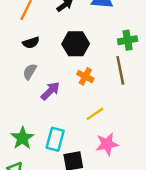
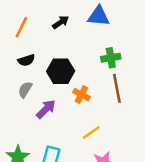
green cross: (128, 40) -> (111, 58), moved
black hexagon: (76, 44) -> (61, 71), moved

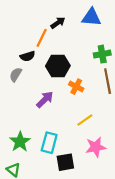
orange line: (21, 27) -> (42, 38), moved
gray semicircle: (25, 90) -> (16, 75), moved

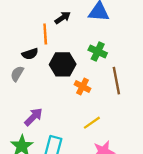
orange line: (42, 38) -> (45, 34), turned -30
green cross: (102, 54) -> (98, 52), moved, turned 35
purple arrow: (45, 99) -> (33, 117), moved

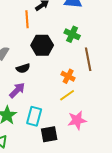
black semicircle: (30, 54) -> (23, 68), moved
orange cross: (82, 87) -> (68, 76), moved

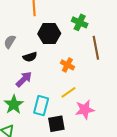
orange cross: (68, 76) -> (67, 65), moved
yellow line: (67, 95) -> (68, 92), moved

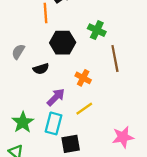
purple arrow: (24, 79) -> (56, 97), moved
pink star: (85, 110) -> (123, 137), moved

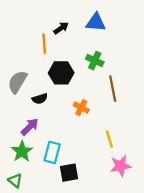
gray semicircle: (18, 52) -> (17, 82), size x1.5
purple arrow: (56, 97) -> (30, 127), moved
yellow line: (84, 109) -> (109, 139), moved, turned -72

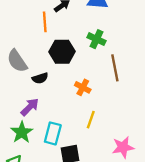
gray semicircle: (17, 82) -> (17, 61), turned -65
yellow line: (109, 139) -> (91, 120), moved, turned 36

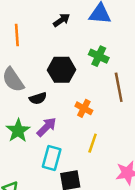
orange line: (45, 22) -> (17, 35), moved
purple arrow: (30, 107) -> (47, 127), moved
green star: (22, 132) -> (18, 131), moved

